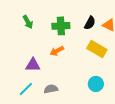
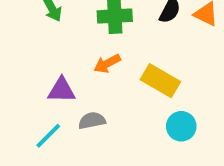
yellow rectangle: (97, 49) -> (160, 81), moved
gray semicircle: (51, 89) -> (92, 121), moved

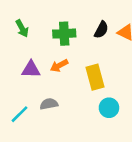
yellow rectangle: (160, 81) -> (95, 77), turned 45
purple triangle: (62, 90) -> (31, 69), moved

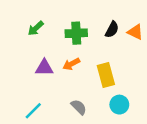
green arrow: (22, 28) -> (36, 28), turned 77
gray semicircle: (49, 104) -> (79, 107), moved, turned 56

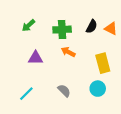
orange arrow: (71, 64) -> (68, 52), moved, turned 56
yellow rectangle: (106, 75) -> (103, 63), moved

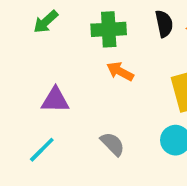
black semicircle: (92, 26) -> (164, 24), turned -40
purple triangle: (36, 58) -> (55, 100), moved

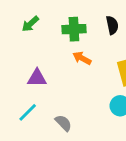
gray semicircle: (112, 144) -> (63, 123), moved

